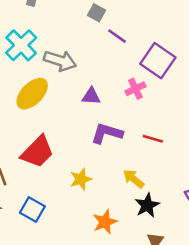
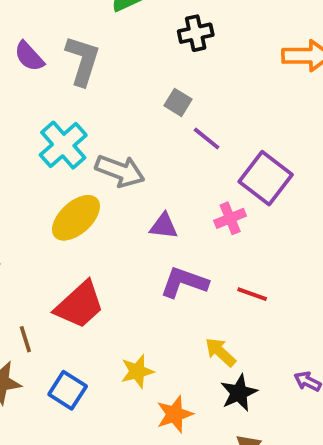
yellow star: (81, 179) -> (137, 371), moved

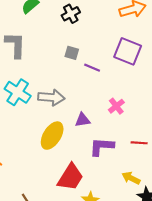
purple square: (266, 178) -> (128, 51), moved
yellow ellipse: (76, 218) -> (52, 136), moved
red trapezoid: (79, 305) -> (70, 177), moved

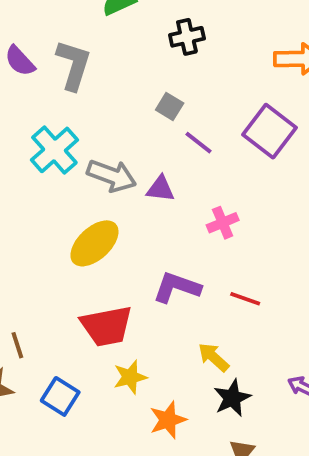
purple triangle: (82, 120) -> (161, 189), moved
red trapezoid: (70, 177) -> (107, 326), turned 32

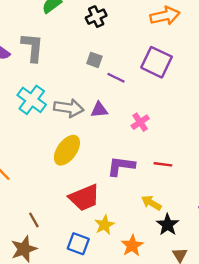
blue square: (60, 396) -> (78, 244), moved

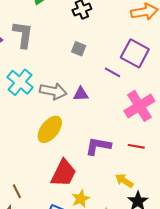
purple line: (116, 78) -> (112, 72), moved
pink cross: (140, 122) -> (139, 106), moved, size x1.8
red trapezoid: (84, 198) -> (64, 173), turned -44

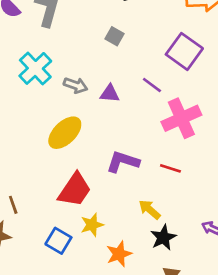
purple line: (112, 72) -> (152, 85), moved
gray arrow: (53, 91) -> (76, 85), size x0.7

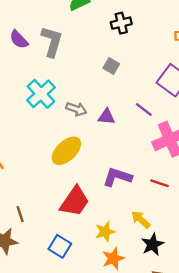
yellow star: (92, 225) -> (105, 232), moved

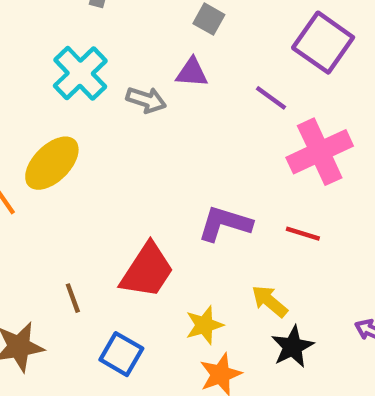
purple triangle: (106, 117) -> (192, 73), moved
yellow ellipse: (66, 151) -> (52, 163), moved
brown line: (20, 214) -> (73, 298), moved

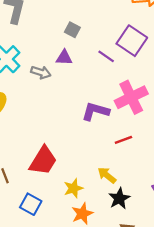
purple line: (271, 98) -> (106, 56), moved
purple L-shape: (225, 224) -> (95, 111), moved
red line: (303, 234) -> (123, 140), turned -36

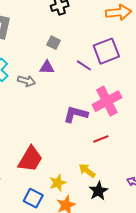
purple square: (132, 41) -> (106, 51), turned 36
blue square: (31, 204) -> (33, 198), moved

